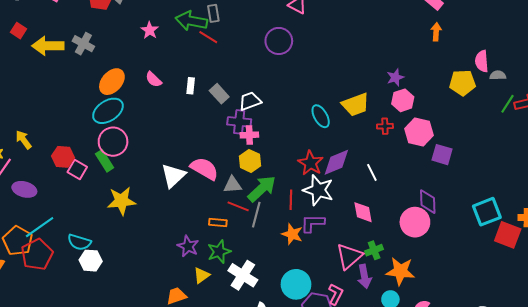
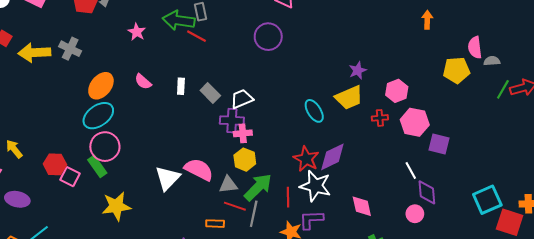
purple star: (395, 77) -> (358, 70), moved
white line: (372, 172) -> (411, 171), moved
pink circle: (415, 222) -> (415, 214), size x0.6

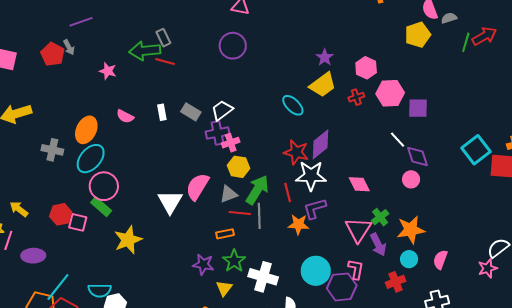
gray cross: (70, 49) -> (52, 150), moved
pink semicircle: (199, 170) -> (197, 187), turned -72

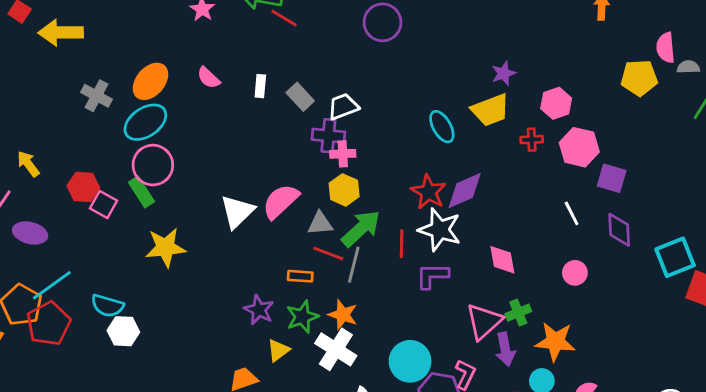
purple diamond: (417, 157) -> (619, 230), moved
orange star: (298, 224) -> (343, 315), moved

